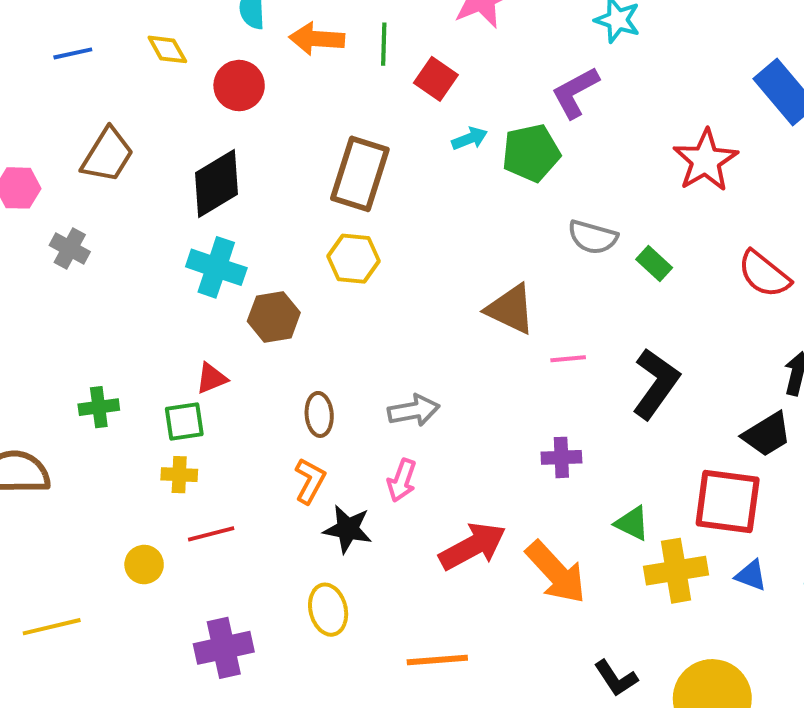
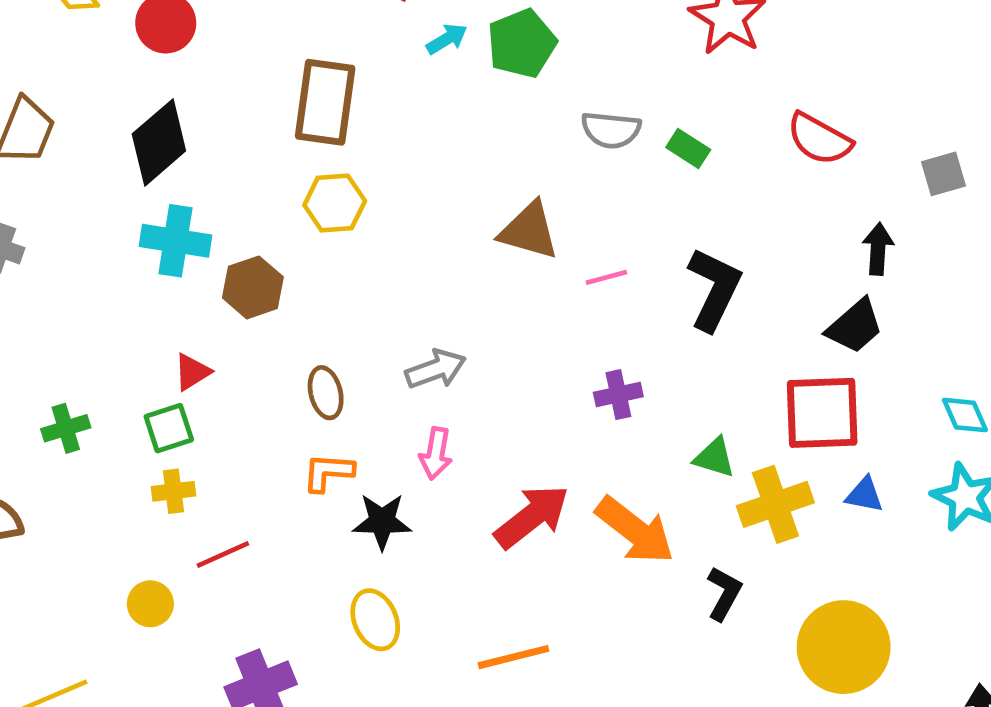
orange L-shape: (310, 481) -> (328, 472), turned -105
black L-shape: (616, 678) -> (724, 593), moved, turned -108

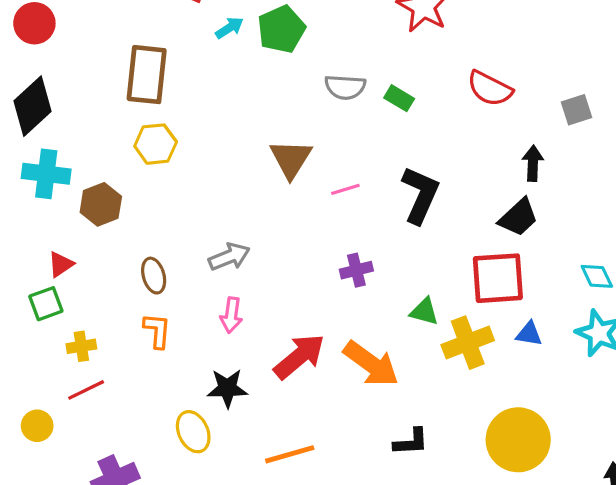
brown triangle: (529, 231) -> (291, 159), turned 48
orange L-shape: (328, 472) -> (157, 331), turned 93
yellow cross: (174, 491) -> (81, 346), moved
black star: (382, 521) -> (227, 388), moved
black L-shape: (724, 593) -> (411, 442), moved, turned 60

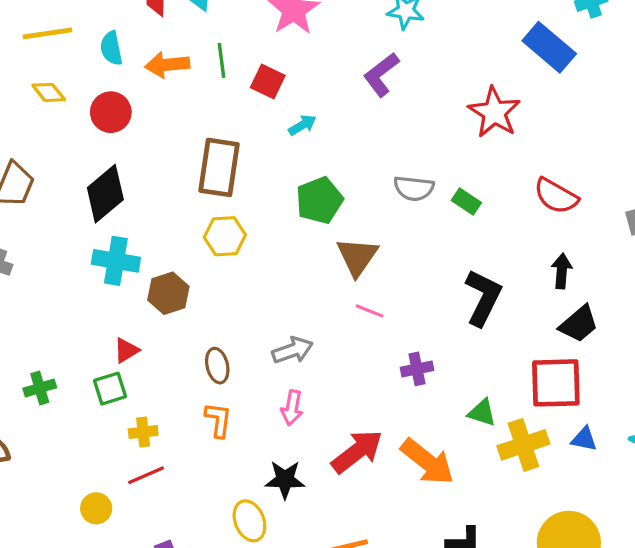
green pentagon: (281, 29) -> (319, 200), moved
black arrow: (533, 163) -> (562, 271), moved
pink line: (345, 189) -> (370, 311), moved, turned 36

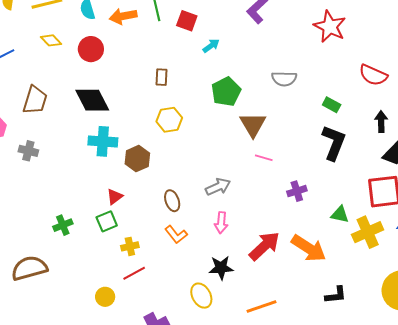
brown rectangle: (219, 167) -> (162, 77), size x0.5
black diamond: (105, 194) -> (92, 100), turned -72
green rectangle: (466, 202) -> (332, 105), moved
orange L-shape: (218, 420) -> (176, 234), turned 140

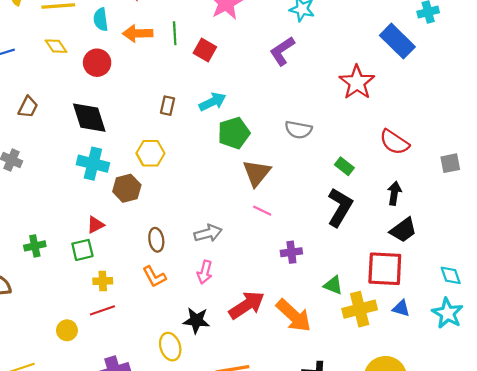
cyan arrow: (211, 46) -> (213, 102), moved, size x1.4
brown trapezoid: (35, 100) -> (28, 107), size x0.7
yellow hexagon: (169, 120) -> (150, 153), moved

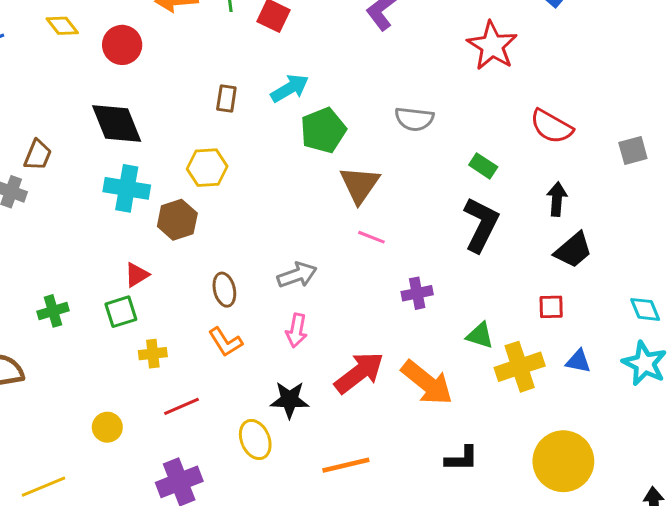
brown trapezoid: (28, 107) -> (38, 155), moved
red square: (385, 269) -> (551, 307), size x0.5
red line: (102, 310) -> (182, 406), moved

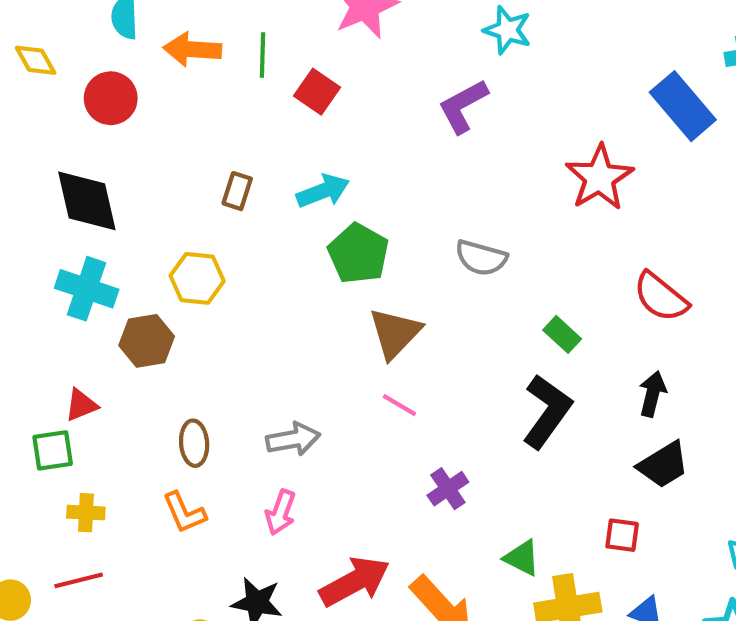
green pentagon: (323, 130) -> (358, 254), turned -30
purple cross: (417, 293) -> (448, 489), turned -32
red line: (182, 406) -> (79, 580), moved

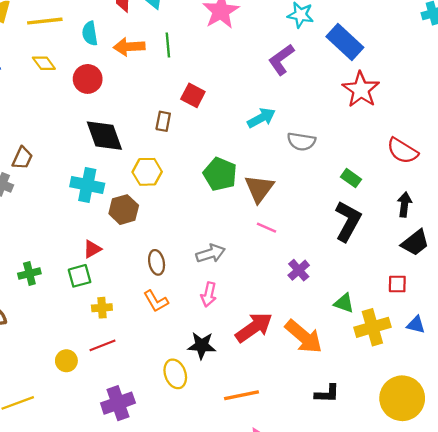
red square: (317, 92) -> (193, 95), moved
blue rectangle: (683, 106) -> (345, 42), moved
cyan arrow: (323, 191) -> (261, 118), moved
black diamond: (87, 201) -> (104, 136), moved
green pentagon: (358, 254) -> (220, 174), moved

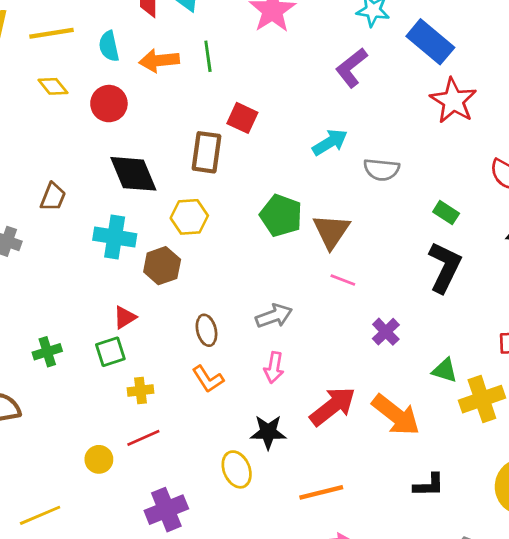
brown rectangle: (163, 121) -> (206, 152), size x1.6
brown trapezoid: (22, 158) -> (53, 197), moved

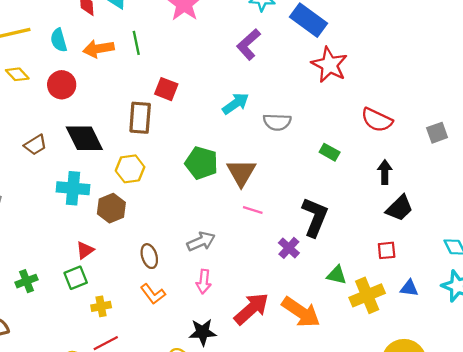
brown trapezoid: (53, 197) -> (35, 145), moved, turned 40
black L-shape: (445, 267) -> (315, 217), moved

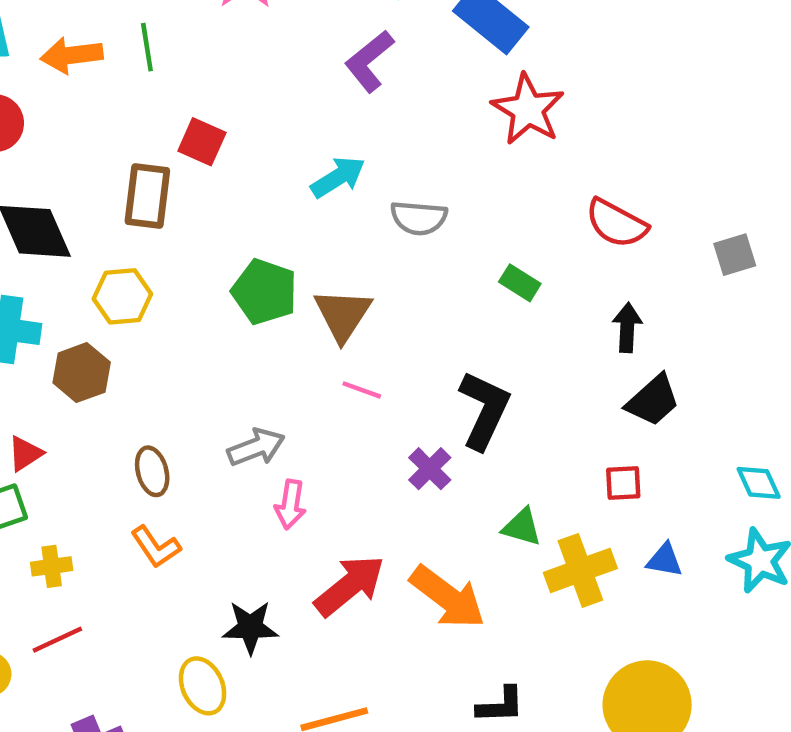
pink arrow: (204, 282) -> (290, 504), moved

